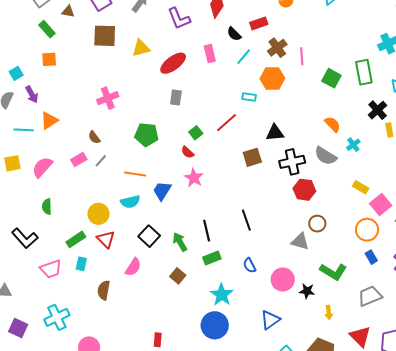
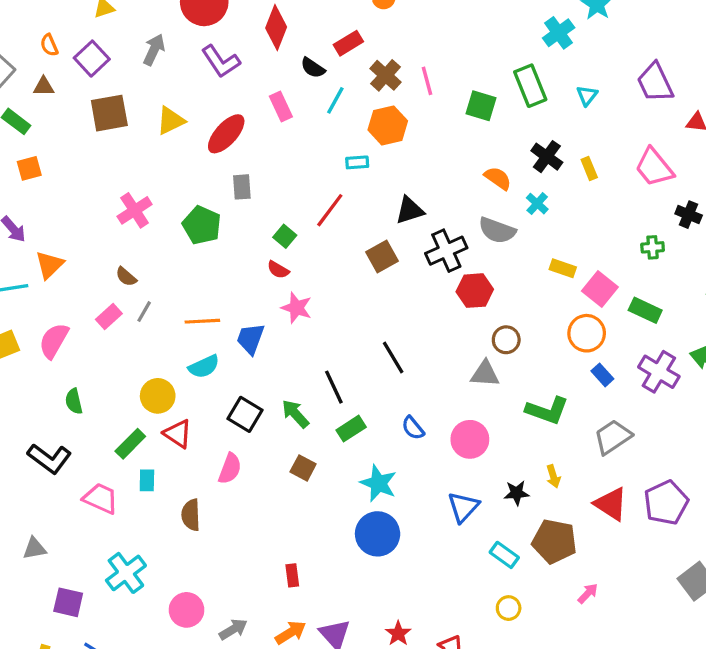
black cross: (378, 110) -> (547, 157), moved
green pentagon: (147, 135) -> (202, 225), moved, turned 30
pink trapezoid: (51, 269) -> (101, 498), turned -125
black star: (307, 291) -> (517, 493), moved

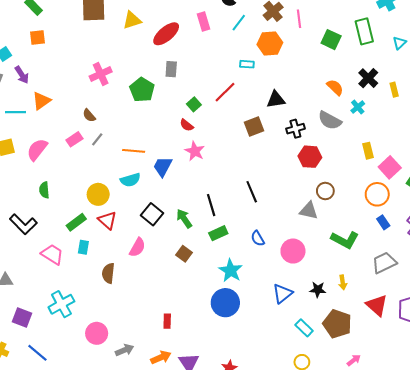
black cross: (446, 251) -> (295, 129), size x0.7
yellow rectangle: (563, 268) -> (368, 151), turned 49

